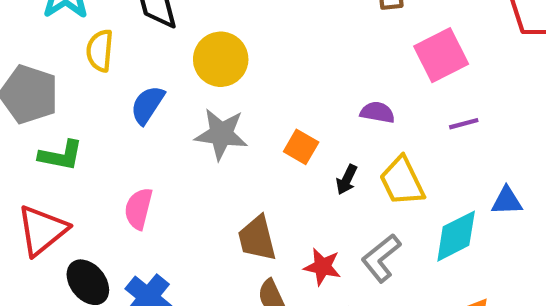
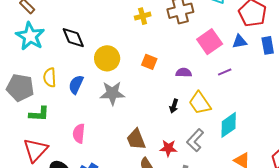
yellow semicircle: (100, 51) -> (50, 77), moved
orange square: (301, 147) -> (149, 62), moved
blue triangle: (507, 201) -> (240, 42), moved

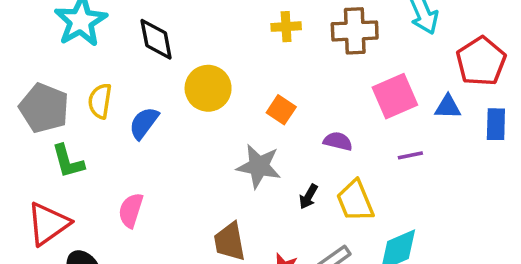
gray star: (112, 93) -> (259, 166), moved
green L-shape: (39, 114) -> (68, 161), turned 60

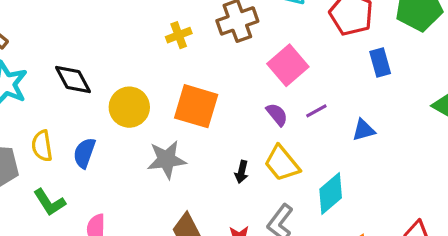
blue triangle: (448, 107) -> (364, 130), moved
orange square: (281, 110) -> (196, 106), size x1.8
purple semicircle: (338, 141) -> (277, 115), moved, turned 55
green L-shape: (68, 161) -> (50, 202), moved
gray star: (259, 166) -> (167, 160), moved

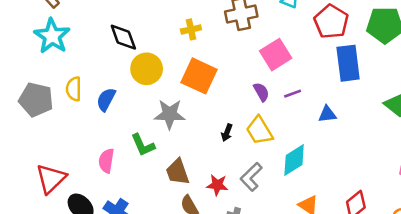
yellow cross: (179, 35) -> (191, 29), moved
blue rectangle: (380, 63) -> (348, 63), size x1.6
black diamond: (73, 80) -> (123, 37), moved
green L-shape: (50, 202) -> (143, 145), moved

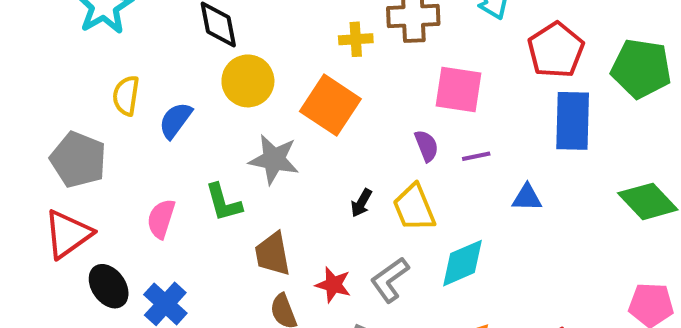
yellow cross: (191, 29) -> (356, 39), moved
pink square: (276, 55) -> (459, 89), turned 32
gray pentagon: (36, 100) -> (78, 160), moved

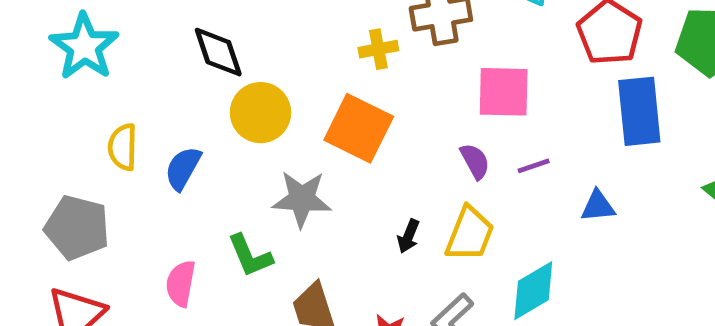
yellow trapezoid: (414, 208) -> (470, 234), turned -129

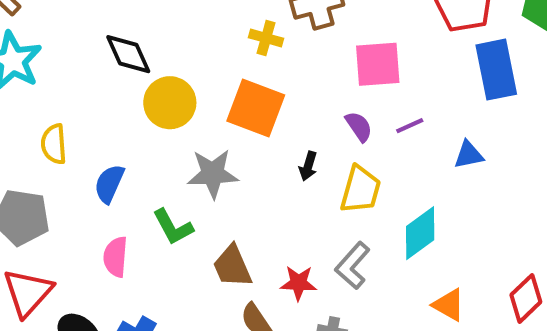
yellow cross: (378, 49) -> (266, 38), turned 32
blue semicircle: (183, 168) -> (109, 184), moved
black arrow: (408, 236) -> (308, 166), moved

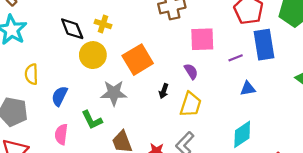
yellow cross: (266, 38) -> (103, 24), moved
orange square: (256, 108) -> (138, 60), turned 36
purple line: (410, 126) -> (236, 58), moved
cyan diamond: (420, 233) -> (242, 134), moved

